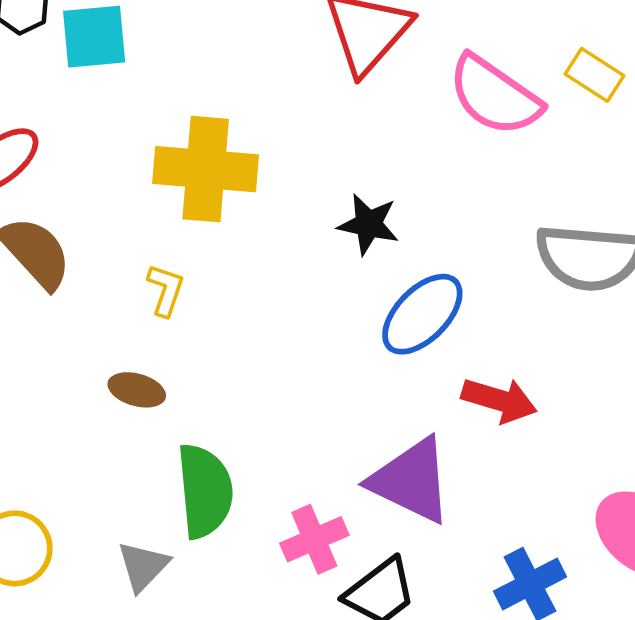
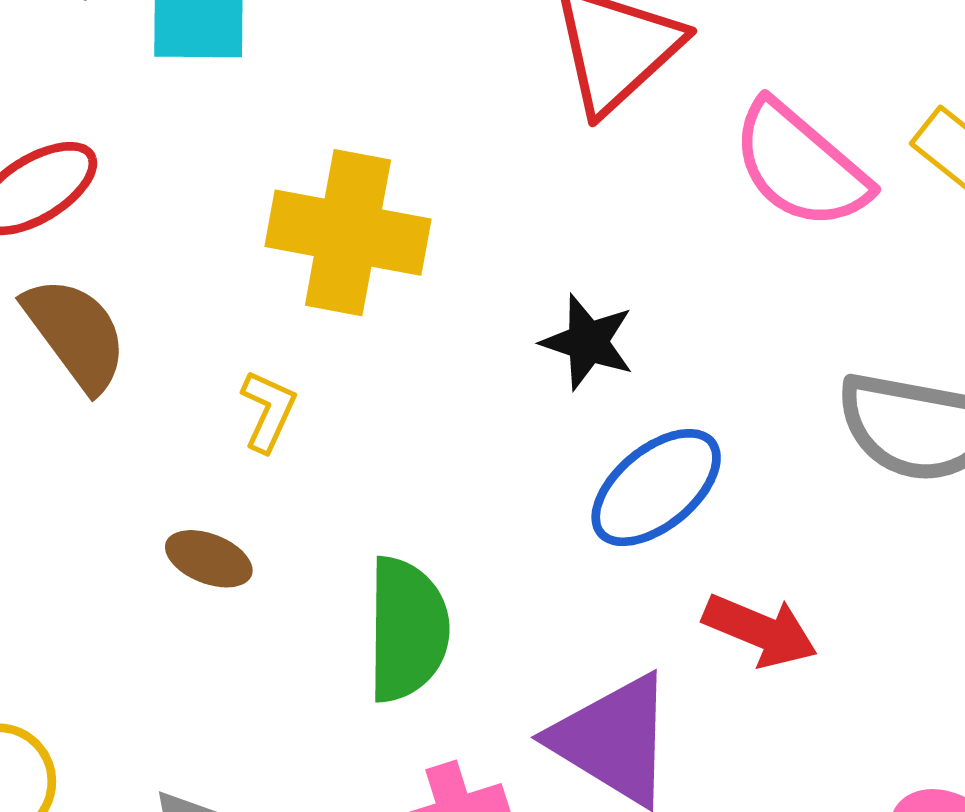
green semicircle: (205, 491) -> (407, 629), moved

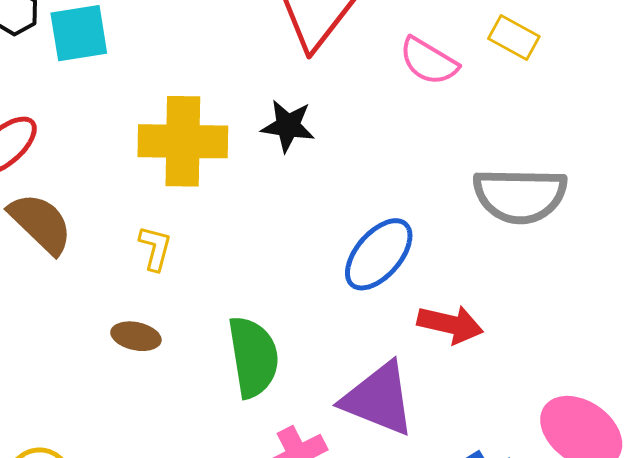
pink semicircle: (800, 165) -> (429, 61), size x0.7
black star: (588, 342) -> (288, 126), moved

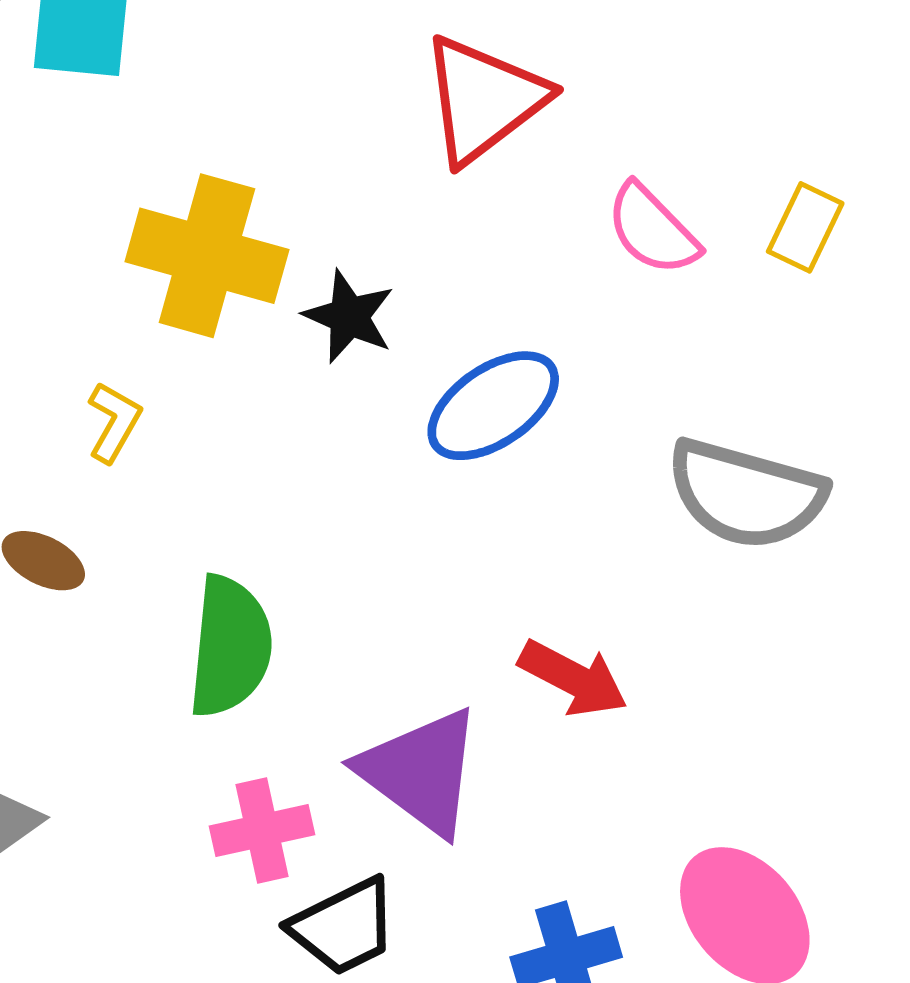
yellow rectangle: (514, 37) -> (805, 227), turned 72
black star: (288, 126) -> (349, 316), moved
blue ellipse: (379, 254) -> (493, 406), moved

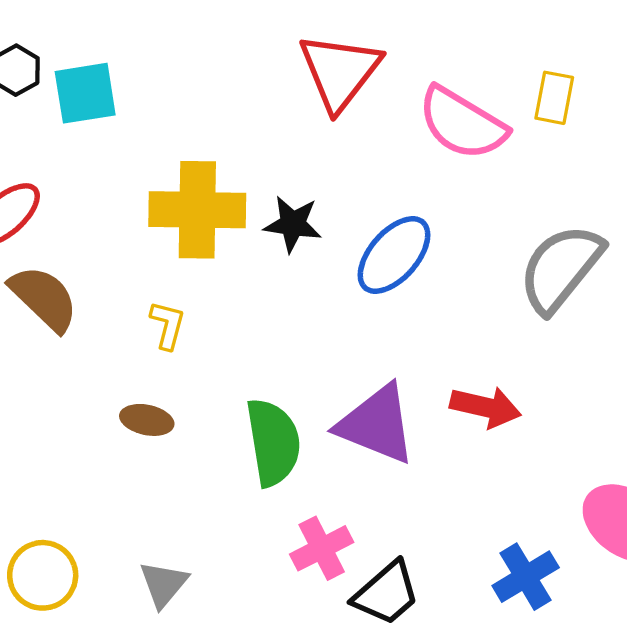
pink semicircle: (653, 230) -> (462, 123), size x1.4
gray semicircle: (746, 494) -> (561, 268), turned 128
purple triangle: (421, 772) -> (377, 424), moved

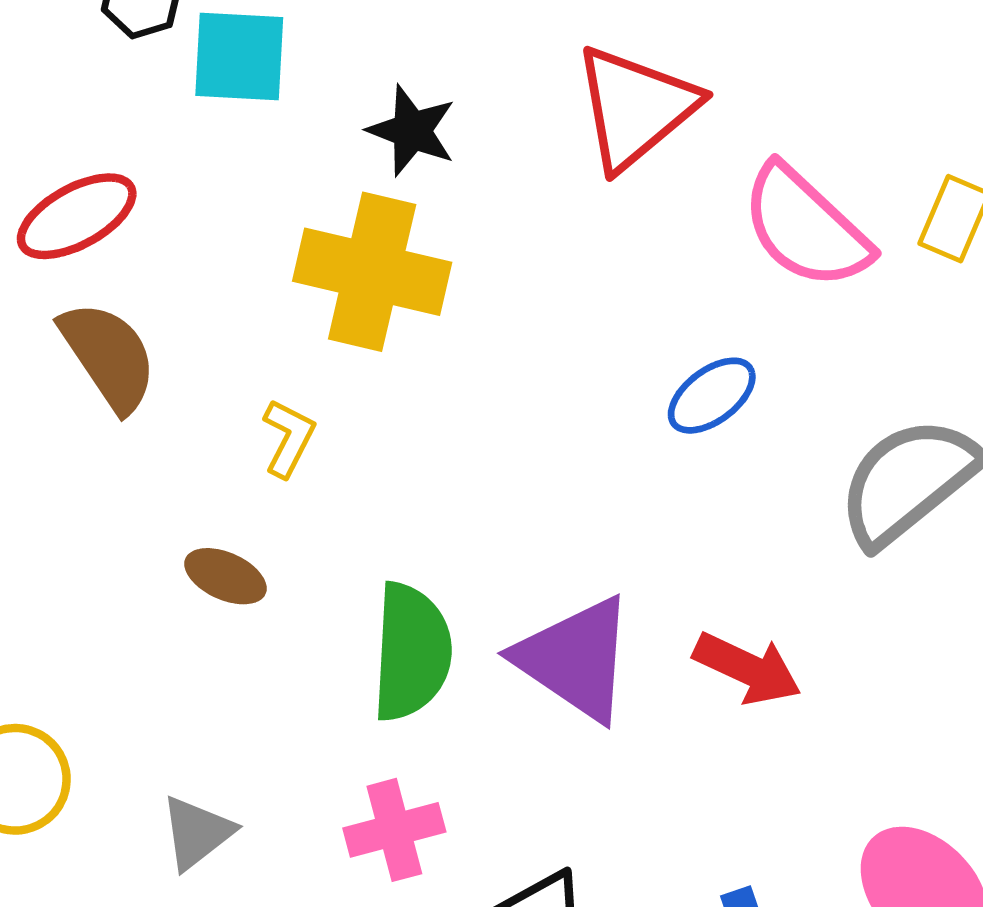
black star: (293, 224) -> (412, 131), moved
blue ellipse: (394, 255) -> (712, 396), moved, size x0.7
pink cross: (322, 548) -> (394, 830), moved

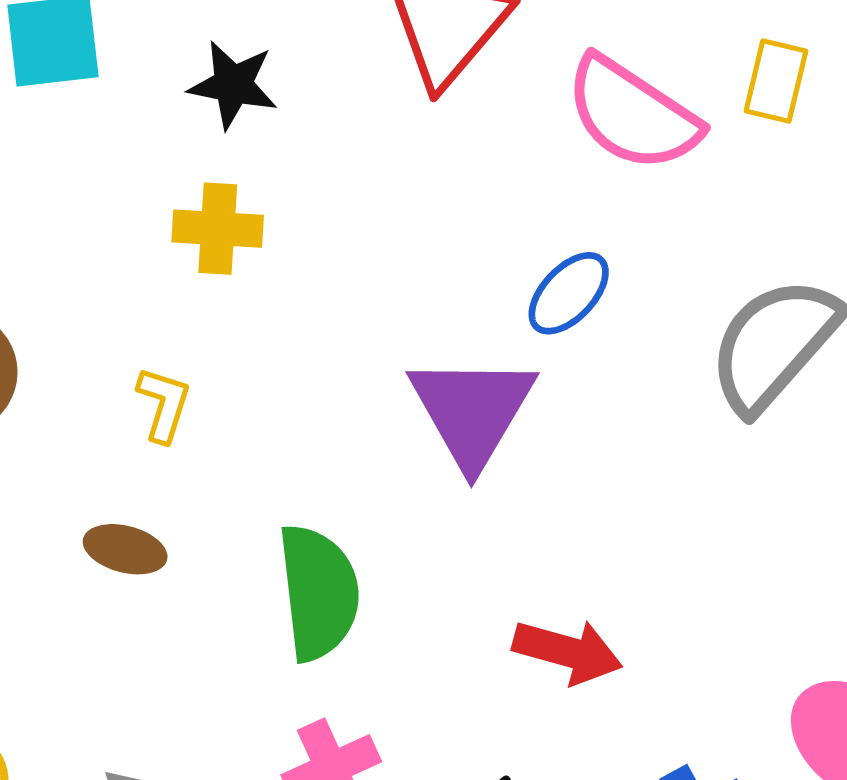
yellow cross: (372, 272) -> (218, 229), size x0.6
purple triangle: (575, 659) -> (472, 411), moved, turned 36
red arrow: (747, 668) -> (568, 651), moved

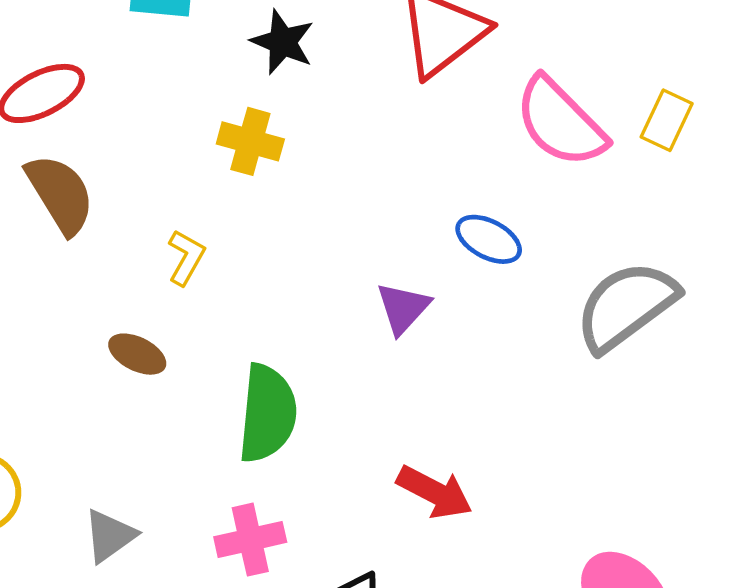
blue ellipse: (569, 293) -> (489, 239), turned 62
purple triangle: (472, 411) -> (403, 308), size x0.6

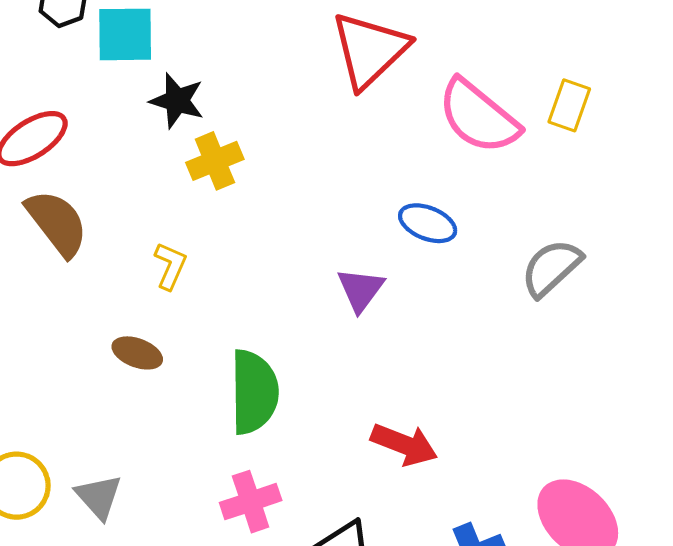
black star: (283, 42) -> (177, 101), moved
yellow cross: (250, 141) -> (215, 161), turned -32
gray semicircle: (626, 306) -> (551, 268), size x0.7
gray triangle: (110, 536) -> (99, 497), moved, turned -30

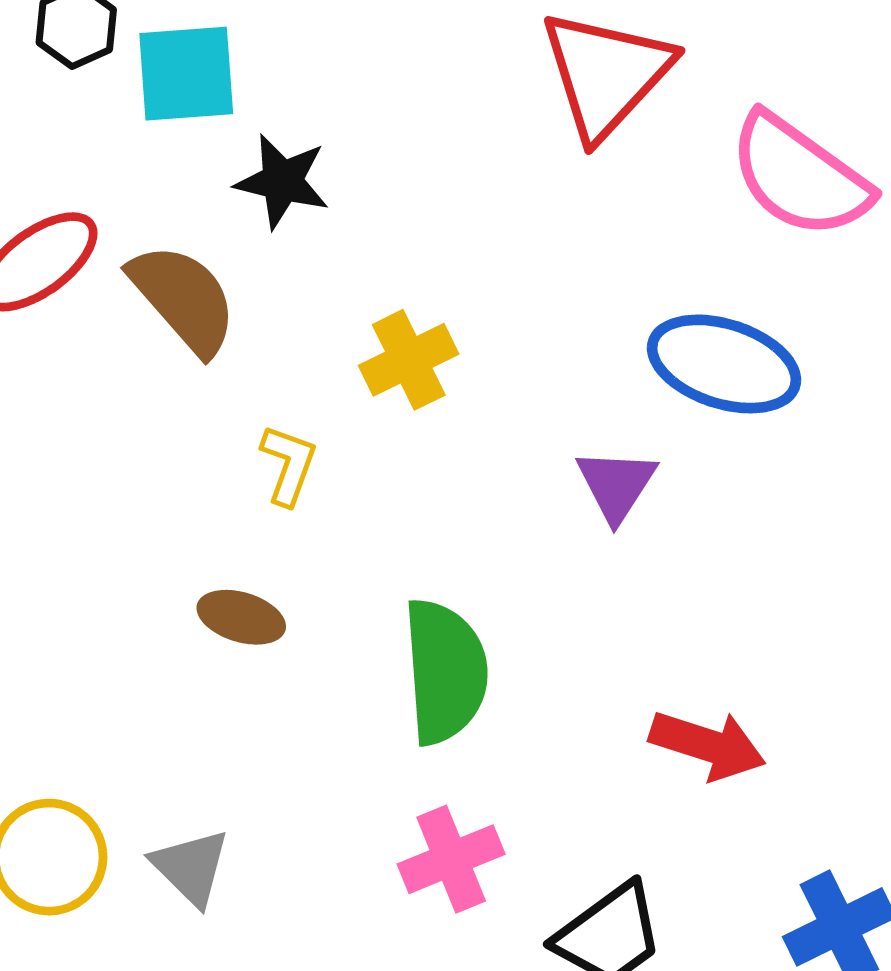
yellow cross: (215, 161) -> (409, 360), moved
brown semicircle: (57, 223) -> (183, 299), moved
blue ellipse: (428, 223) -> (724, 364), size x1.5

